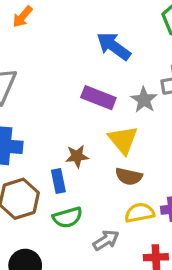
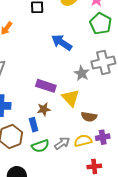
purple rectangle: (98, 98) -> (46, 86), moved
brown semicircle: (129, 176) -> (89, 117), moved
gray arrow: (106, 240) -> (62, 143), moved

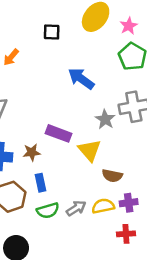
brown star: (44, 109) -> (32, 152), moved
red cross: (94, 166) -> (126, 234), moved

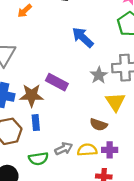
yellow triangle: (90, 150) -> (115, 102), moved
brown star: (32, 152) -> (32, 95), size x1.5
green semicircle: (48, 210) -> (38, 159), moved

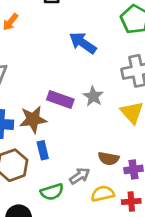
gray star: (99, 75) -> (93, 96), moved
brown semicircle: (99, 125) -> (109, 159), moved
yellow semicircle: (87, 150) -> (103, 194), moved

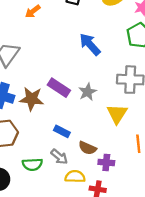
blue rectangle: (43, 150) -> (62, 131), moved, turned -63
gray arrow: (80, 176) -> (59, 157), turned 60

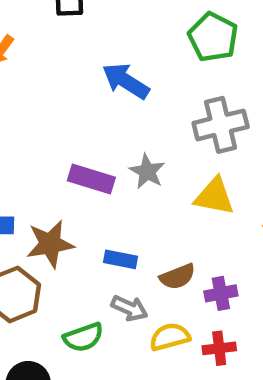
brown star: (32, 99) -> (50, 244), moved
yellow triangle: (117, 114) -> (214, 196), turned -35
brown semicircle: (87, 148) -> (178, 277), turned -30

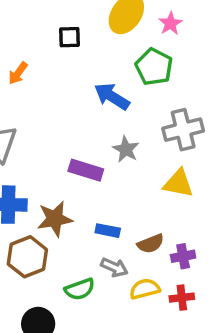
green pentagon: (213, 37) -> (154, 67), moved
gray star: (147, 171) -> (126, 149), moved

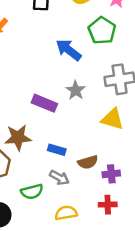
yellow semicircle: (145, 289) -> (66, 213), moved

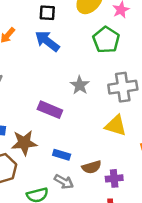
blue arrow: (69, 50) -> (47, 41), moved
gray star: (76, 90) -> (80, 85), moved

